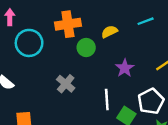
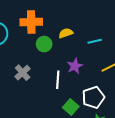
cyan line: (146, 21) -> (95, 41), moved
white line: (107, 100) -> (58, 80), moved

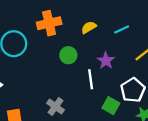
green circle: (44, 44) -> (68, 55), moved
gray cross: (23, 73) -> (56, 106), moved

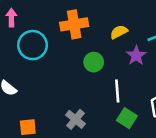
purple star: (106, 61) -> (136, 56), moved
green square: (111, 106) -> (127, 118), moved

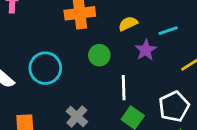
cyan circle: (33, 45) -> (45, 68), moved

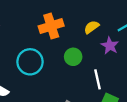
cyan circle: (45, 68) -> (30, 62), moved

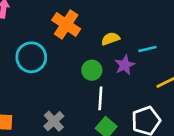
orange cross: (51, 26) -> (66, 24), turned 35
green circle: (73, 57) -> (92, 70), moved

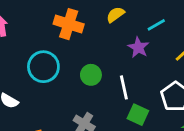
yellow semicircle: (110, 39) -> (115, 15), moved
green circle: (92, 70) -> (91, 75), moved

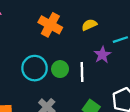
cyan circle: (43, 67) -> (35, 68), moved
white line: (124, 87) -> (82, 72), moved

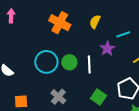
yellow semicircle: (89, 25) -> (95, 22), turned -40

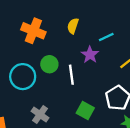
green circle: (69, 62) -> (49, 64), moved

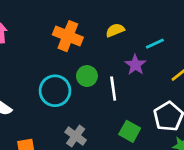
yellow semicircle: (73, 26) -> (115, 30), turned 49

